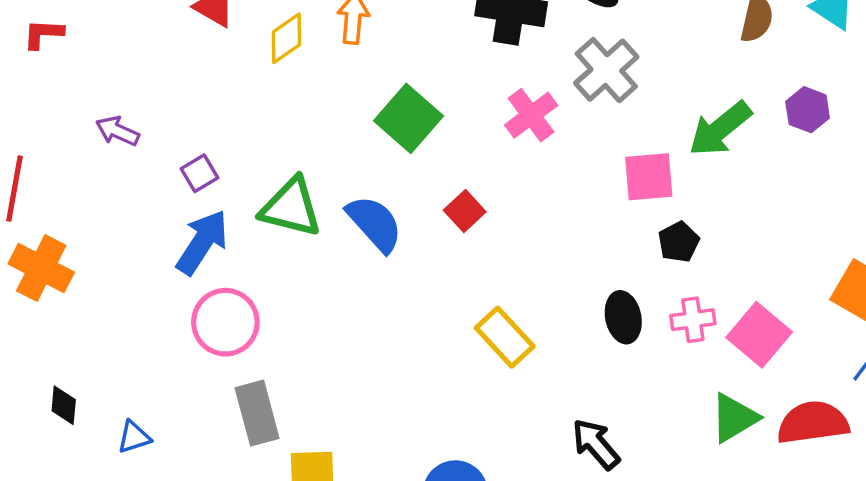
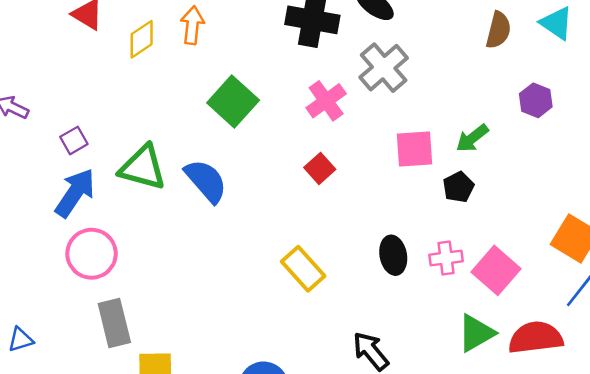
green arrow: (720, 129) -> (472, 138), moved, size x0.7
red square: (465, 211) -> (320, 168), moved
black pentagon: (679, 242) -> (458, 187), moved

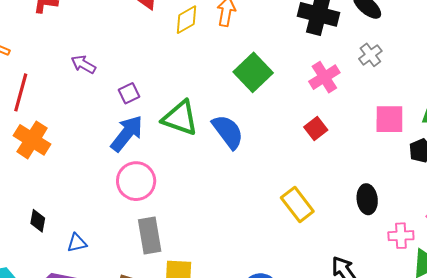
gray cross: (384, 68) -> (370, 55), size x0.6
pink cross: (446, 258) -> (401, 236), moved

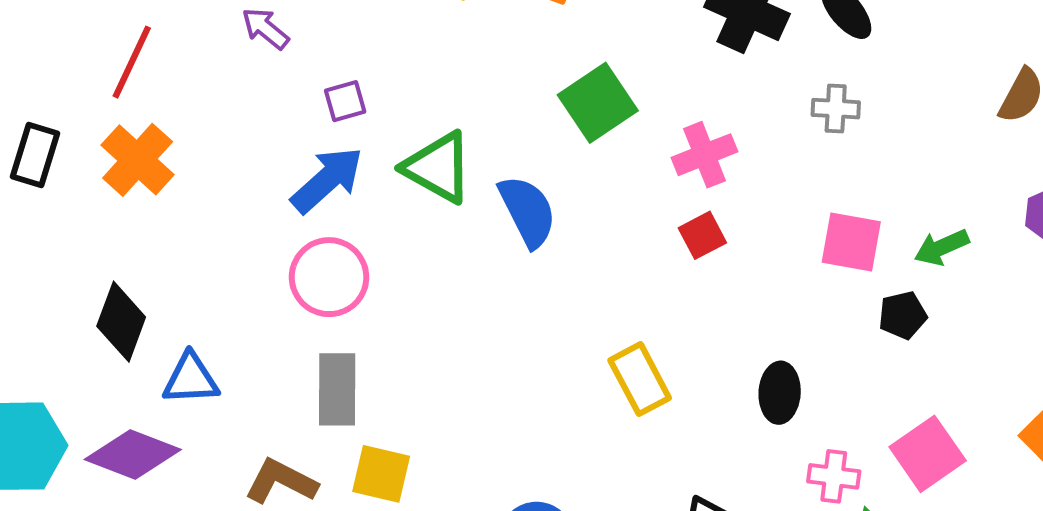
gray cross: (370, 55) -> (836, 109), turned 30
pink cross: (324, 77) -> (704, 155), moved
black diamond: (38, 221) -> (121, 322), size x1.6
blue triangle: (77, 243) -> (191, 379), size x1.4

